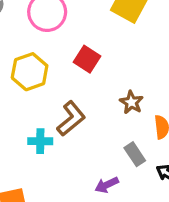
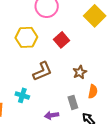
cyan cross: (40, 141) -> (22, 95), moved

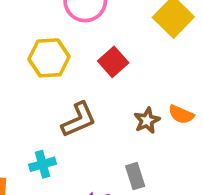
orange semicircle: (93, 91) -> (181, 114), moved, turned 104
cyan cross: (22, 95) -> (43, 164), turned -32

